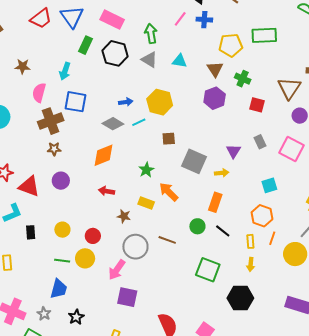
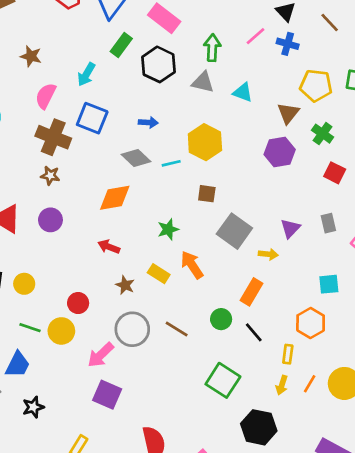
gray triangle: (149, 60) -> (203, 82), turned -30
blue arrow: (126, 102) -> (148, 122), moved
brown cross: (51, 121) -> (53, 137), turned 30
yellow circle: (62, 230) -> (24, 284), moved
orange line: (272, 238) -> (310, 384), moved

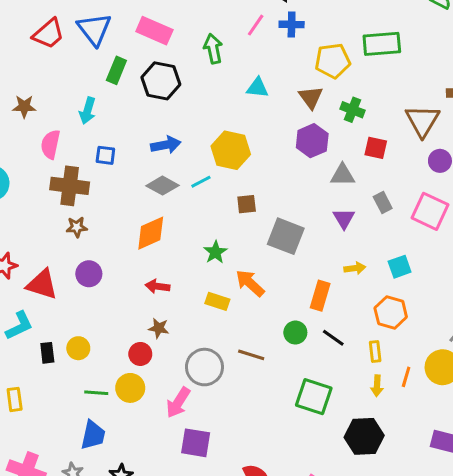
gray triangle: (203, 82) -> (343, 175), moved
blue square: (92, 118) -> (105, 155), size x0.6
blue arrow: (148, 122) -> (166, 145), size x1.4
yellow arrow: (268, 254) -> (355, 268), moved
brown star: (125, 285) -> (159, 328), moved

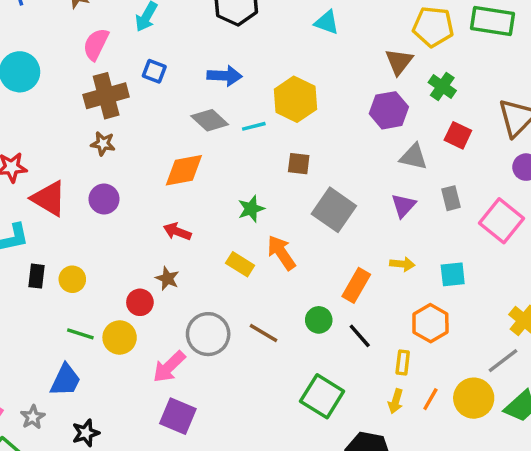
cyan triangle: (257, 88) -> (327, 22), moved
brown cross: (70, 186) -> (106, 96), turned -36

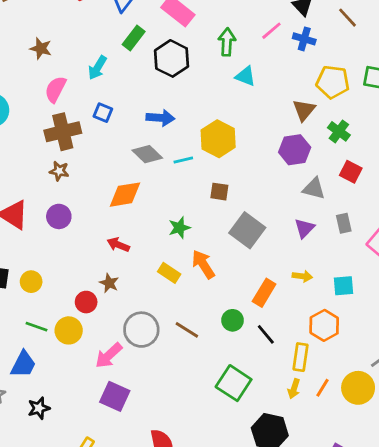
yellow rectangle: (403, 362) -> (300, 357), size x1.4

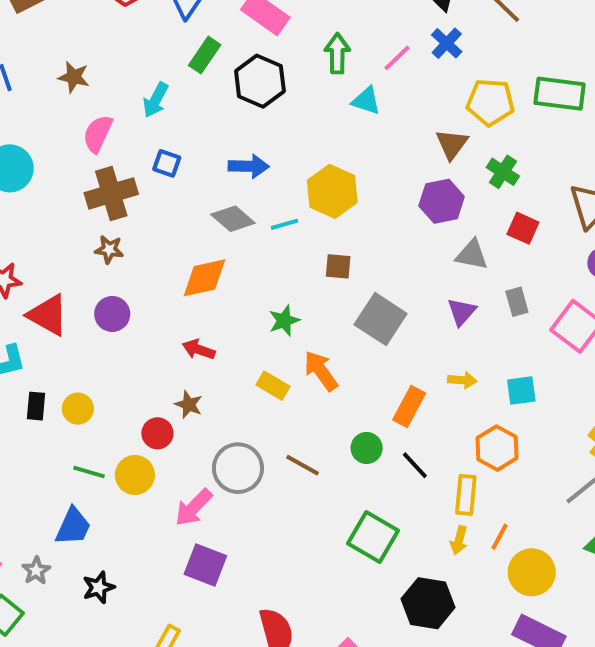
pink line: (271, 31) -> (397, 58), moved
blue cross: (304, 39) -> (447, 43), turned 30
yellow circle: (358, 388) -> (532, 572), moved

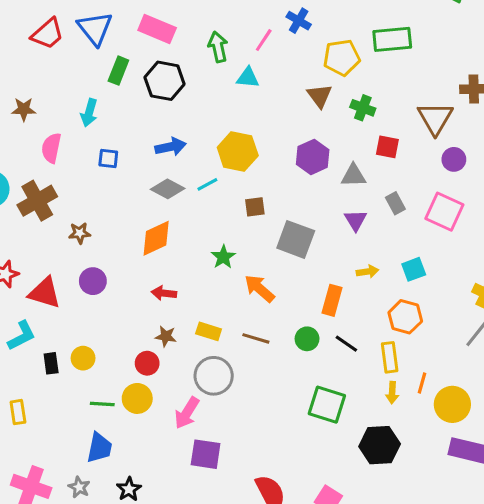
brown cross: (111, 193) -> (37, 201), moved
purple hexagon: (442, 201) -> (313, 157), moved
yellow rectangle: (273, 386) -> (209, 331), moved
brown line: (303, 465) -> (256, 338), moved

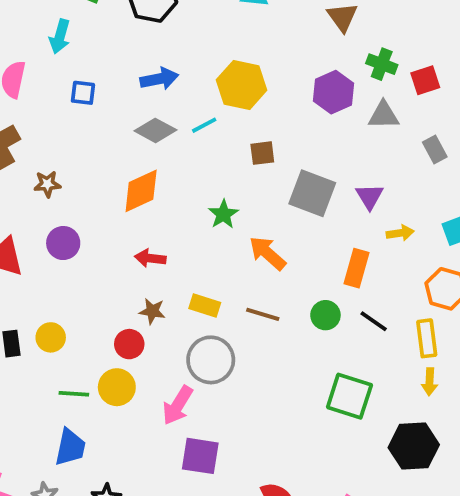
green cross: (363, 108) -> (382, 64), moved
red square: (387, 147) -> (425, 80), turned -30
purple triangle: (355, 220) -> (370, 196), moved

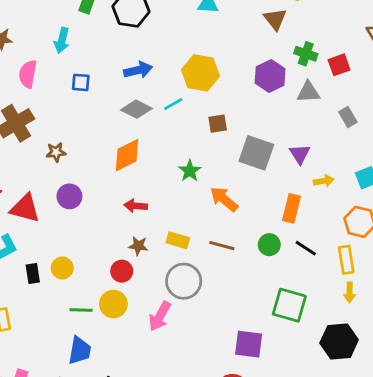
purple square: (200, 456) -> (249, 344), moved

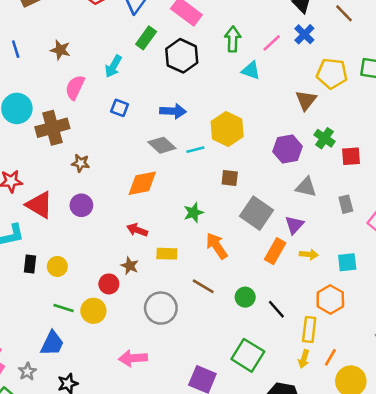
gray triangle: (308, 92) -> (306, 187), moved
orange rectangle: (292, 208) -> (275, 251), moved
yellow rectangle: (178, 240) -> (167, 254), moved, turned -30
pink arrow: (160, 316) -> (133, 358), moved, turned 40

